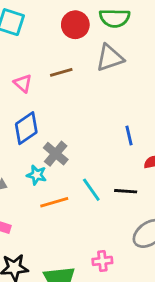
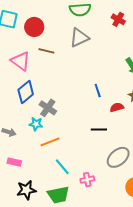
red circle: (75, 25) -> (34, 27), moved
brown line: (61, 72) -> (46, 51), turned 35
pink triangle: (23, 83) -> (20, 61), size x1.5
cyan line: (91, 190) -> (62, 167), moved

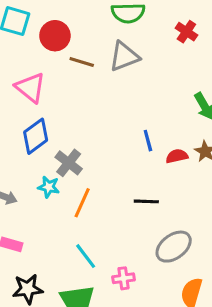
brown line: (46, 51) -> (82, 62), moved
red semicircle: (117, 107) -> (177, 156), moved
orange line: (50, 142) -> (82, 203), moved, turned -48

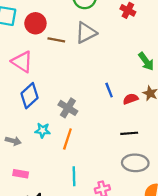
gray cross: (69, 163) -> (68, 108), moved
black line: (146, 201) -> (129, 133), moved
gray ellipse: (174, 247) -> (135, 163), turned 45
cyan line: (86, 256) -> (74, 176), turned 42

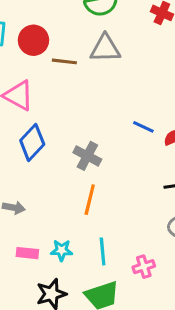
gray triangle: (86, 33) -> (105, 48), turned 30
blue line: (109, 90) -> (143, 127), turned -40
cyan star: (43, 130) -> (62, 250), moved

